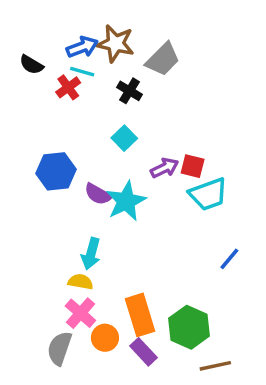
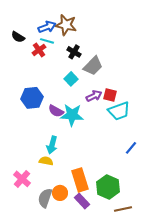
gray trapezoid: (163, 59) -> (93, 66), moved
cyan star: (126, 201) -> (72, 115), turned 30
pink cross: (80, 313) -> (22, 179), moved
gray semicircle: (59, 348) -> (45, 198), moved

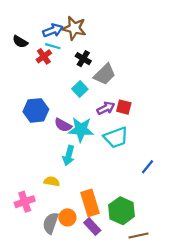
cyan trapezoid: (119, 111) -> (116, 137), moved
cyan arrow: (52, 145) -> (69, 155), moved
pink cross: (22, 179) -> (25, 202), turned 30

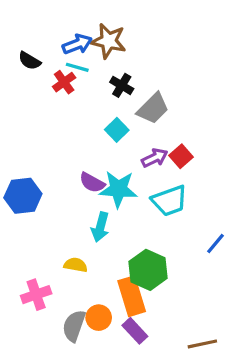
red square: (124, 107) -> (181, 156), turned 35
blue hexagon: (36, 110) -> (23, 196), moved
green hexagon: (122, 211) -> (148, 270), moved

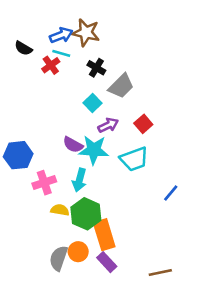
purple arrow: (155, 158) -> (108, 125), moved
green hexagon: (148, 270) -> (86, 214), moved
pink cross: (36, 295) -> (44, 183), moved

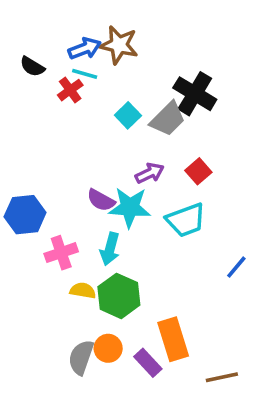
black cross: (96, 68) -> (195, 94), moved, size x1.6
cyan square: (92, 103) -> (128, 115), moved
orange rectangle: (104, 235) -> (173, 339), moved

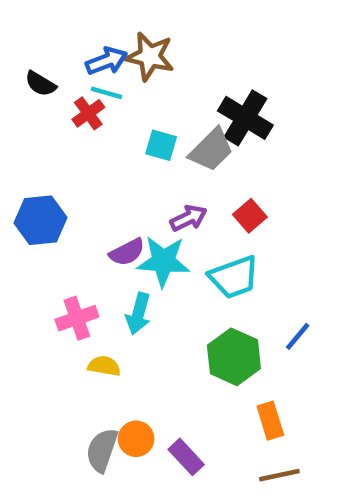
cyan square: (128, 115) -> (161, 145), turned -30
purple semicircle: (101, 200) -> (127, 252), turned -56
blue hexagon: (25, 215) -> (40, 220), moved
green hexagon: (119, 296) -> (234, 357), moved
orange rectangle: (173, 339) -> (270, 421), moved, size x0.7

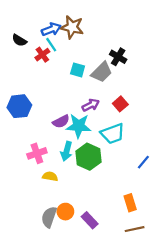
cyan line: (106, 93) -> (51, 45), turned 40
black cross: (245, 118) -> (118, 57), size x0.7
green hexagon: (234, 357) -> (88, 157), moved

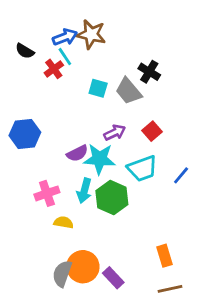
gray trapezoid: (102, 72) -> (129, 91), turned 95
blue line: (143, 162) -> (181, 175), moved
orange circle: (65, 212) -> (83, 267), size x1.5

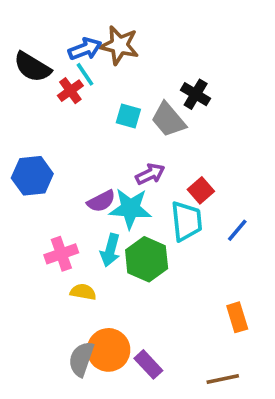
black semicircle: (25, 51) -> (32, 67), size x1.5
red square: (152, 131) -> (201, 190), moved
cyan trapezoid: (142, 169) -> (186, 221), turned -76
orange rectangle: (164, 256) -> (237, 317), moved

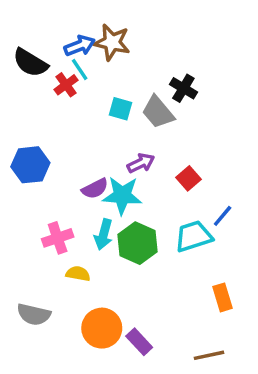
cyan trapezoid: (186, 221) -> (194, 236), moved, turned -102
gray semicircle: (81, 359) -> (34, 314), moved, turned -96

